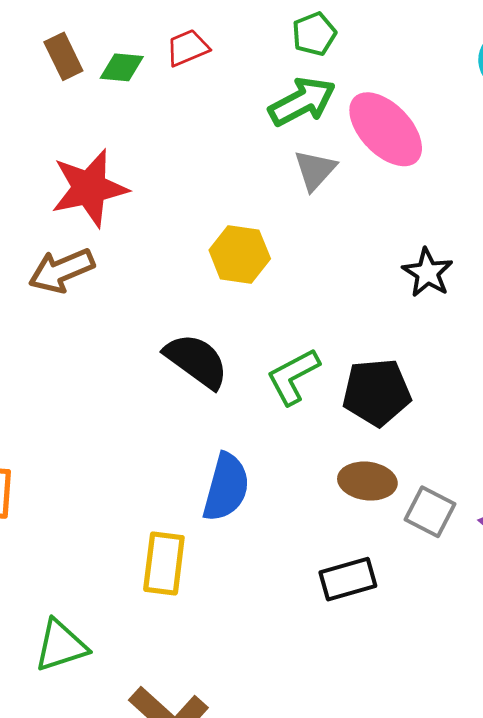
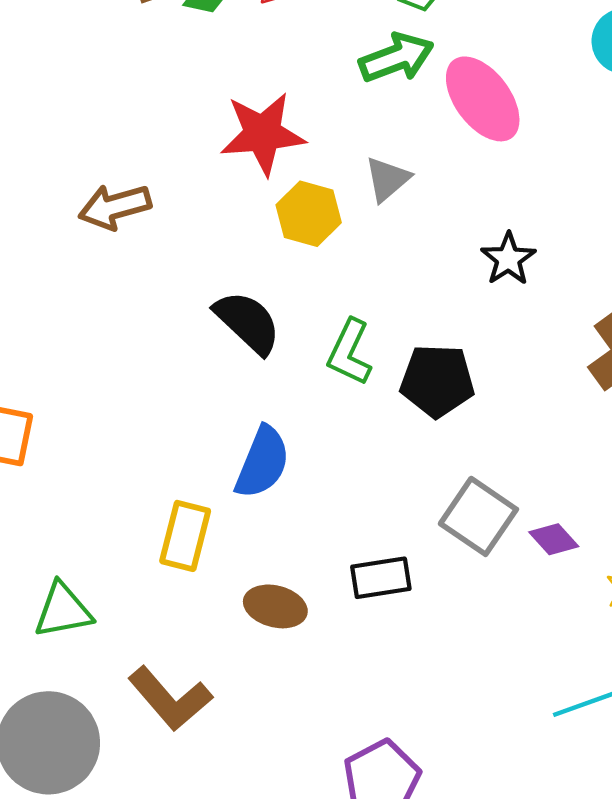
gray triangle: (315, 170) -> (387, 179), moved
red star: (89, 188) -> (263, 134), moved
green L-shape: (293, 376) -> (350, 352), turned -44
brown ellipse: (367, 481) -> (275, 606), moved
gray square: (430, 512) -> (478, 516), size x1.4

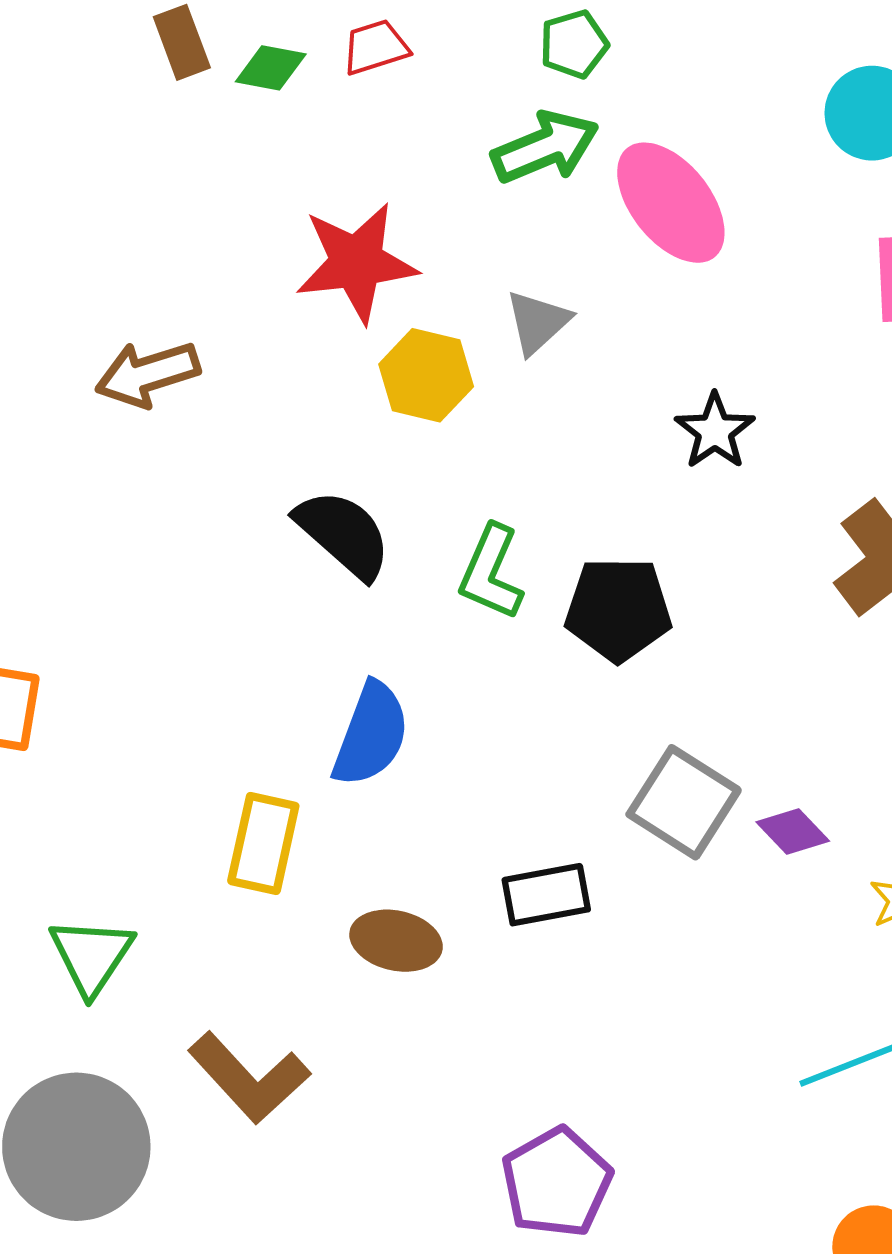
green triangle: (63, 610) -> (91, 956), turned -44

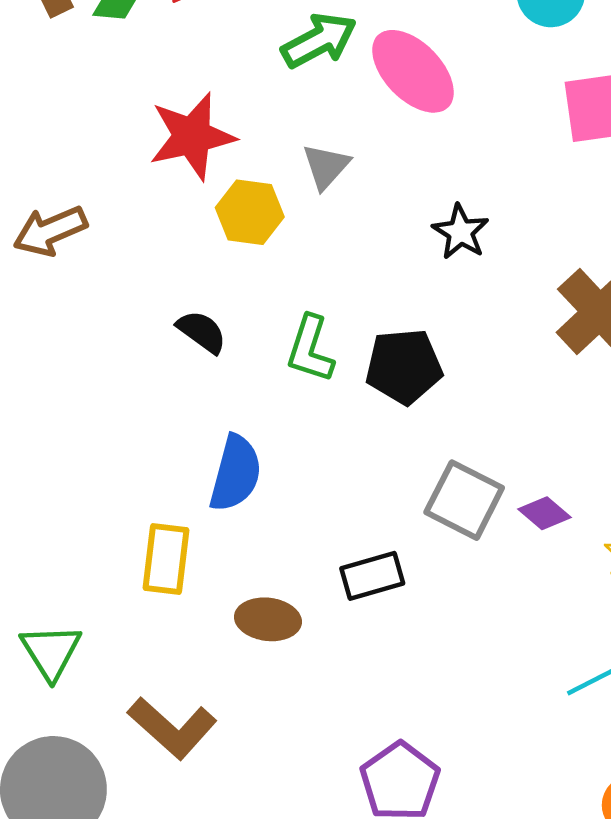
black semicircle: (343, 534) -> (202, 332), size x0.7

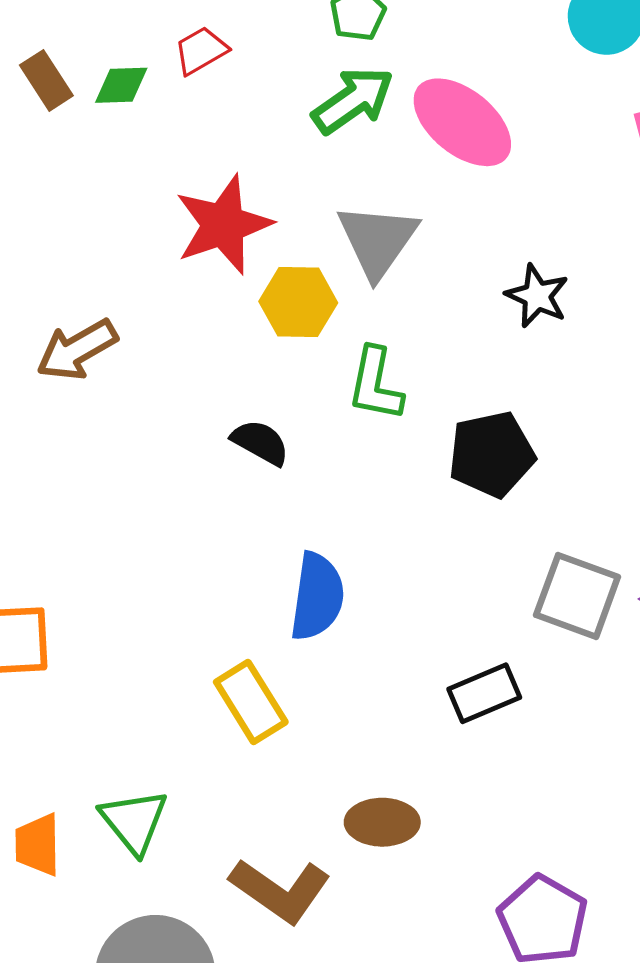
gray triangle: (326, 166) -> (377, 240), size x1.5
green L-shape: (310, 349) -> (375, 384), moved
yellow rectangle: (166, 559) -> (251, 702), turned -32
brown ellipse: (268, 619) -> (382, 822), moved

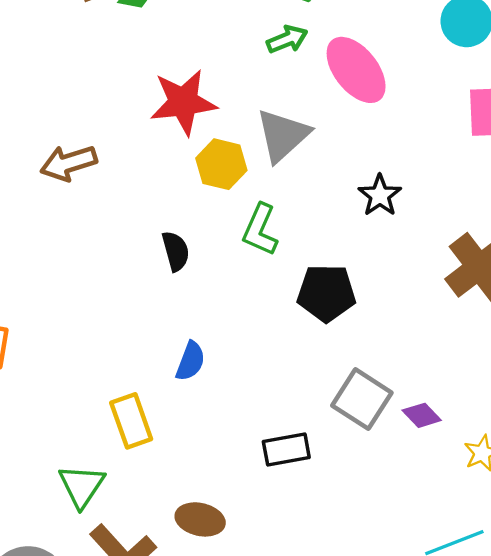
green arrow: (353, 100) -> (287, 39), size x0.7
black semicircle: (260, 442) -> (176, 251), turned 33
blue semicircle: (317, 597) -> (190, 361), size x0.7
green triangle: (134, 821) -> (82, 486), moved

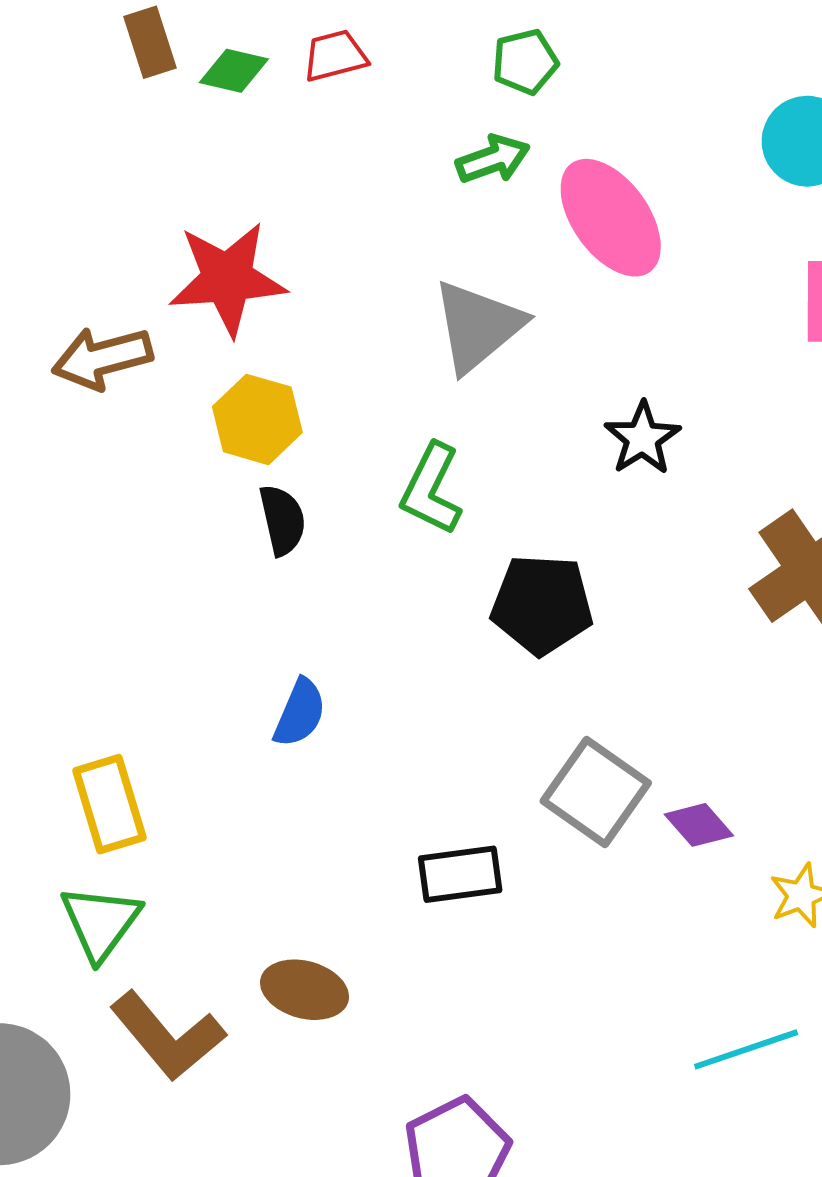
red star: (183, 102) -> (227, 279), moved
yellow hexagon: (221, 164) -> (257, 419), moved
yellow rectangle: (131, 421) -> (109, 804), moved

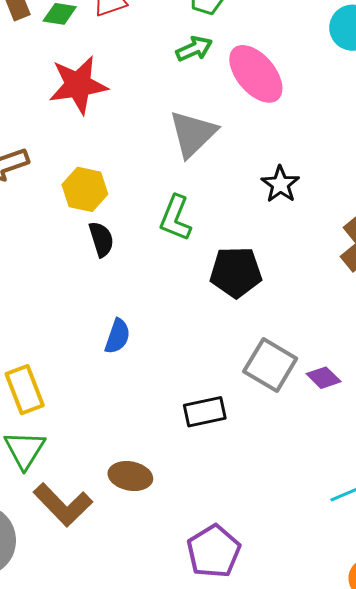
red star: (227, 279) -> (78, 85), moved

